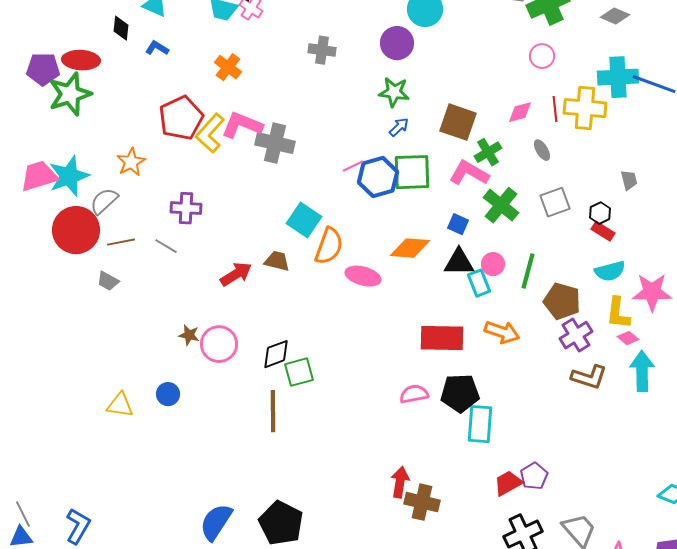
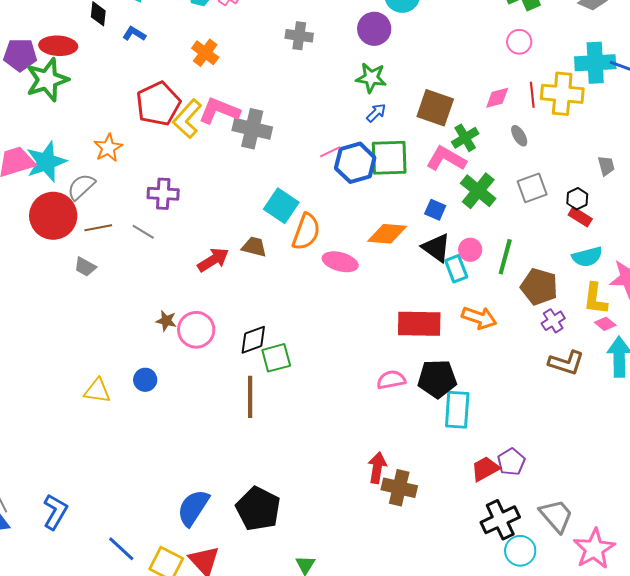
black triangle: (459, 262) -> (436, 248), turned 36
purple cross: (576, 335) -> (553, 321), size x0.7

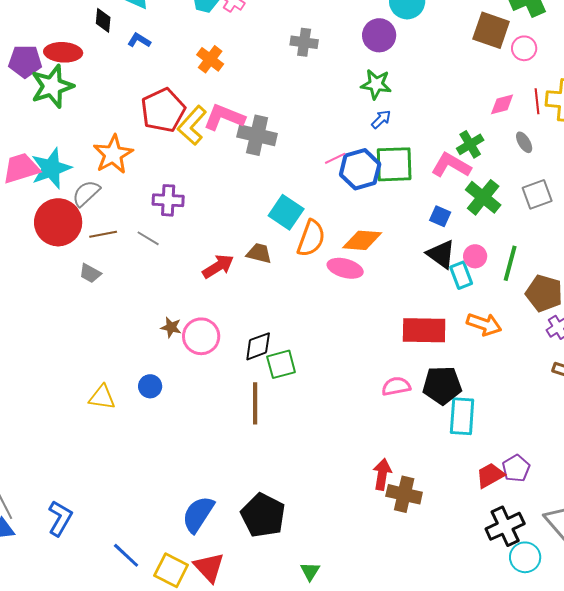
brown square: (435, 108) -> (491, 30), moved
orange star: (108, 148) -> (113, 154), size x1.4
orange diamond: (387, 234) -> (362, 240), moved

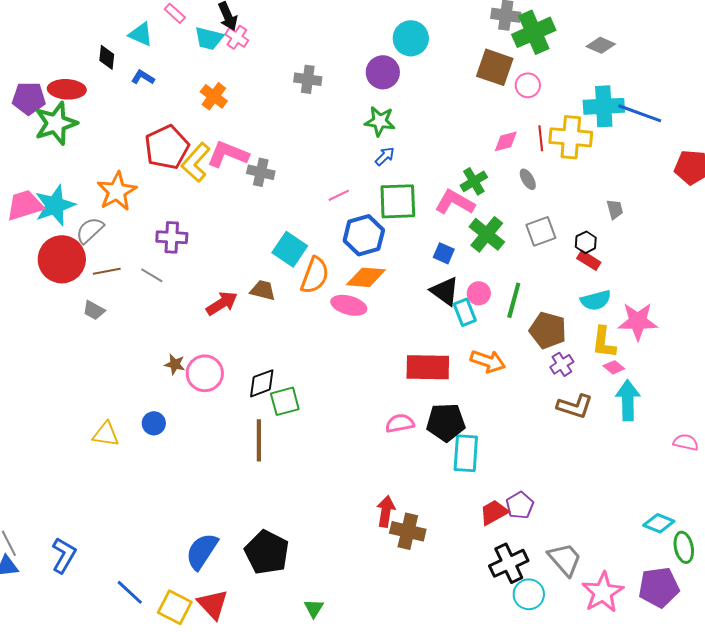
gray cross: (257, 135) -> (261, 172), size x0.7
blue hexagon: (360, 169) -> (364, 235), moved

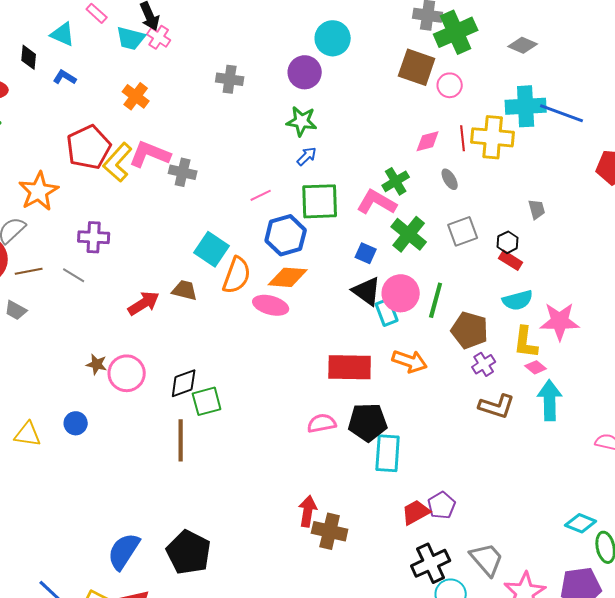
pink circle: (479, 293) -> (401, 293), size x1.6

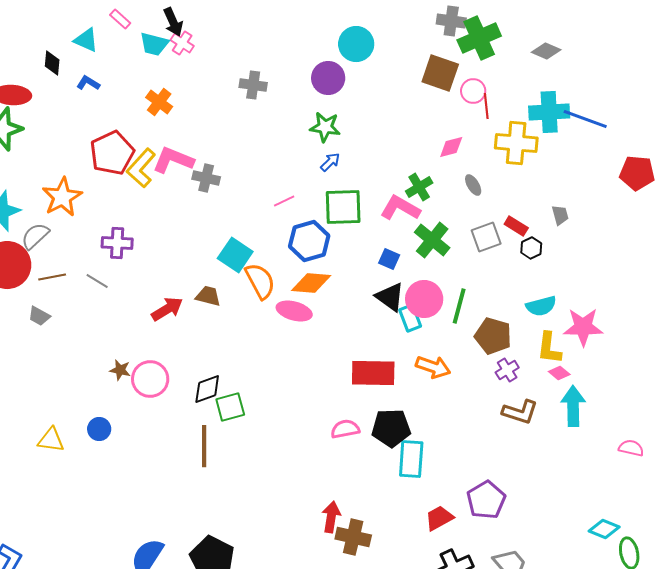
red line: (463, 138) -> (486, 106), moved
red rectangle: (511, 260) -> (516, 226), moved
orange semicircle: (237, 275) -> (260, 281), turned -48
purple pentagon: (442, 505) -> (486, 500), moved, size x1.4

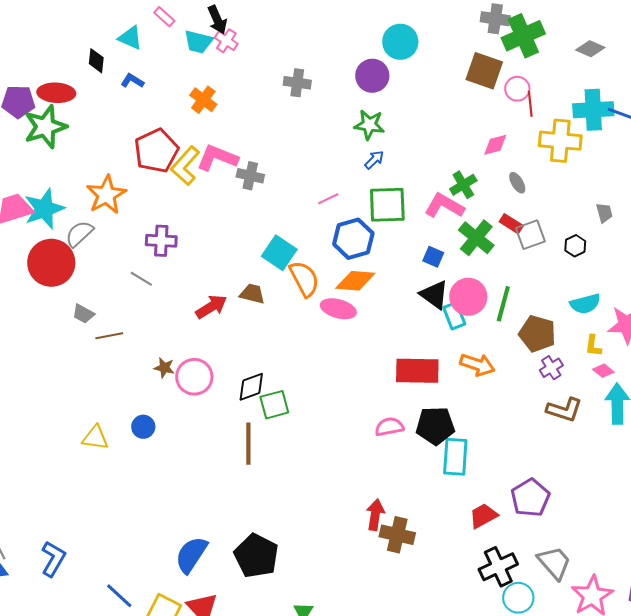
red rectangle: (516, 226) -> (511, 224), moved
brown line: (52, 277) -> (109, 336), moved
yellow L-shape: (549, 348) -> (593, 346), size x0.7

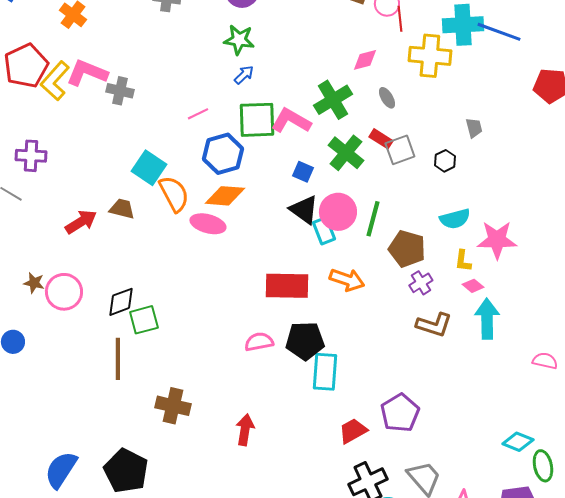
green cross: (463, 185) -> (333, 100), size x1.4
pink L-shape: (444, 206) -> (291, 121), moved
brown cross: (397, 535) -> (173, 406), moved

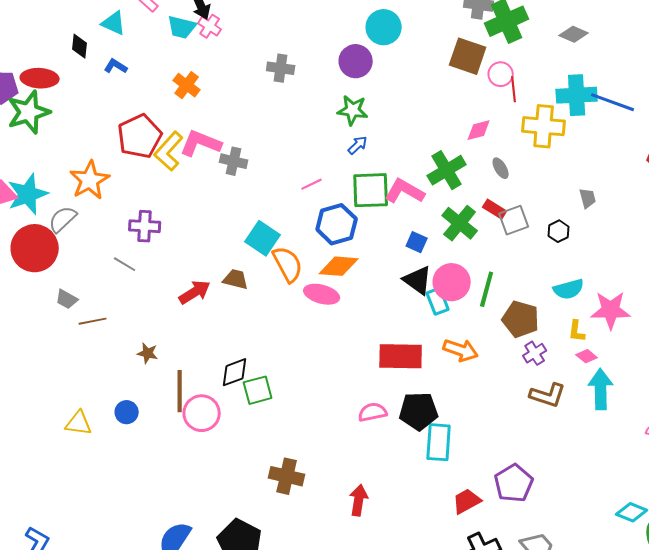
pink circle: (64, 292) -> (202, 413), moved
brown line: (118, 359) -> (180, 391), moved

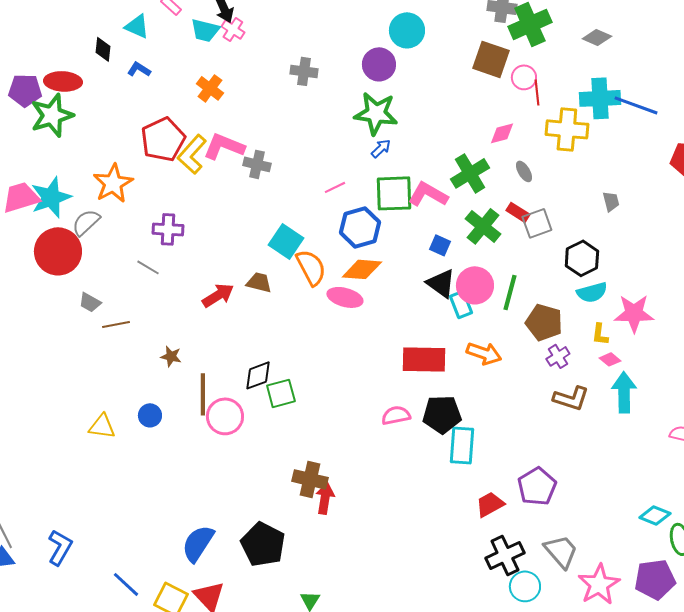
green star: (353, 110) -> (376, 113), size x1.4
black hexagon: (559, 231) -> (582, 258), moved, size x1.6
red arrow: (359, 500) -> (325, 498), moved

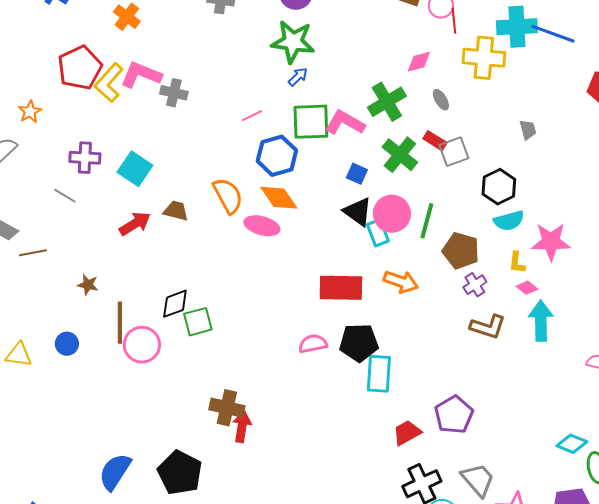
orange star: (113, 183) -> (30, 112), size x0.6
cyan square: (286, 241) -> (135, 169), moved
orange diamond: (362, 269) -> (279, 198), turned 51

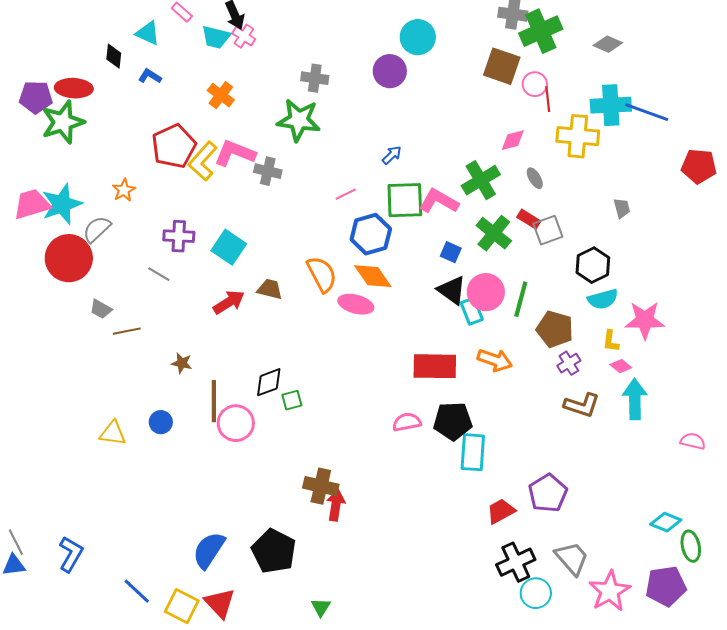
green star: (293, 42) -> (299, 120), moved
green square: (198, 322) -> (292, 400), size x0.7

